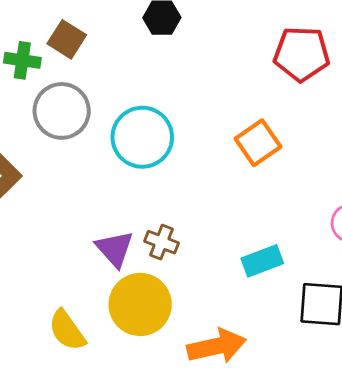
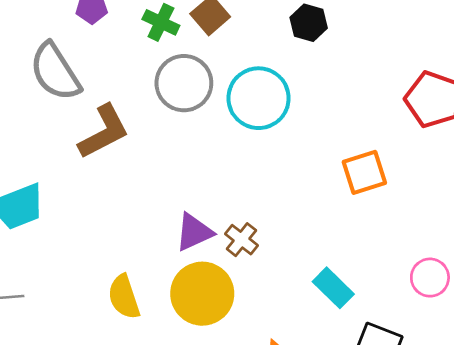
cyan circle: (142, 137) -> (259, 98), moved
purple triangle: (115, 249) -> (194, 232), turned 30
cyan rectangle: (262, 261) -> (333, 288), turned 48

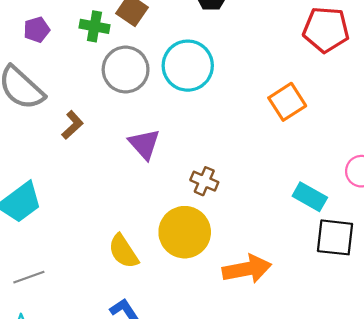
brown L-shape: (104, 132) -> (72, 125), size x0.6
purple triangle: (194, 232) -> (144, 144), moved, turned -32
cyan rectangle: (333, 288) -> (310, 197), moved

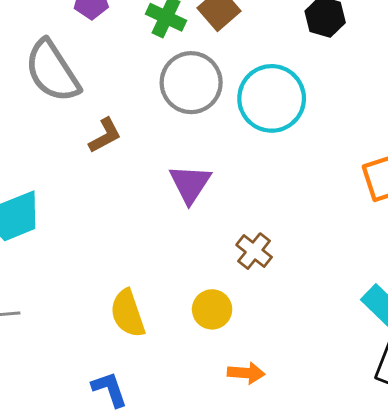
yellow circle: (185, 232) -> (212, 309), size x0.6
orange arrow: (247, 269) -> (246, 373), moved, size x0.6

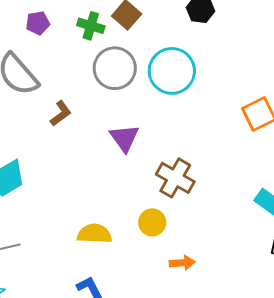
brown cross: (254, 251) -> (175, 178), size x1.5
yellow semicircle: (128, 313) -> (95, 234), turned 120

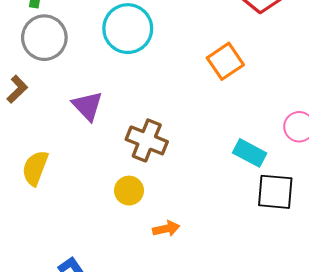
gray circle: (115, 68) -> (44, 38), moved
yellow semicircle: (95, 234) -> (35, 168), moved, turned -64

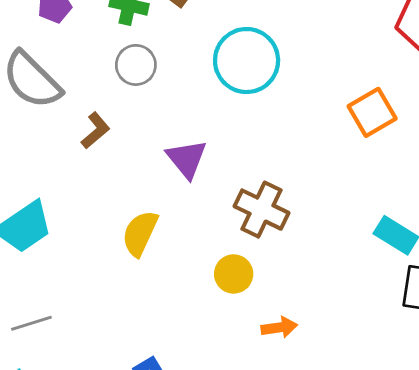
gray circle: (44, 38) -> (136, 65), size x0.7
yellow semicircle: (35, 168) -> (140, 233), moved

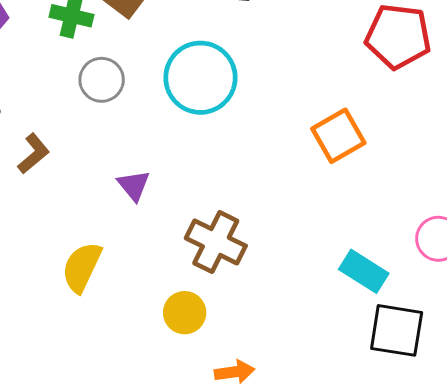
gray circle: (136, 65) -> (102, 80), moved
purple triangle: (187, 159) -> (134, 185), size x0.7

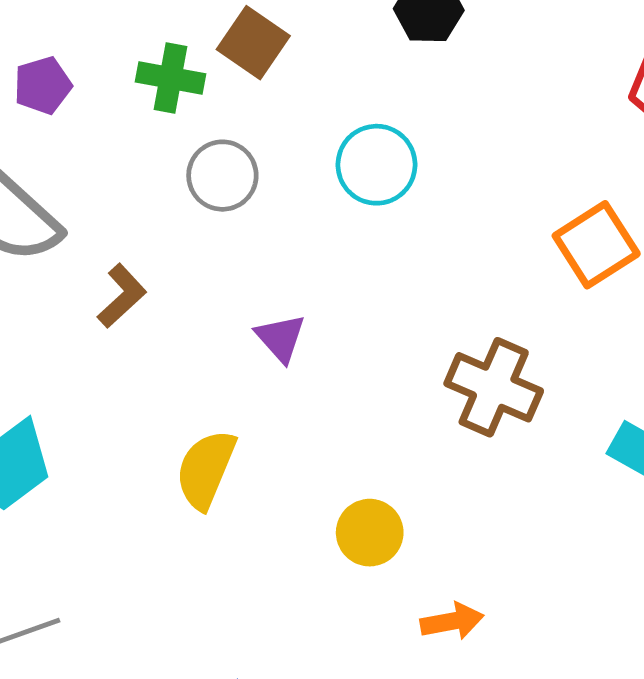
cyan circle: (200, 78) -> (376, 165), size x0.7
brown cross: (216, 242) -> (494, 387), moved

